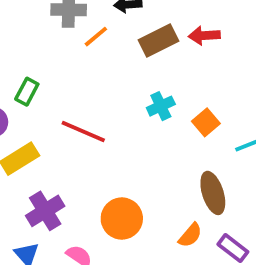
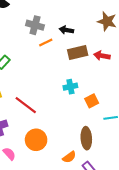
red line: (83, 131) -> (26, 105), moved

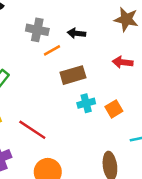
brown rectangle: (78, 53) -> (73, 75), moved
orange square: (92, 101) -> (114, 109), moved

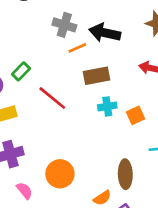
black arrow: (76, 33) -> (105, 33), size x1.6
red line: (32, 130) -> (52, 98), moved

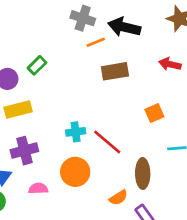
red line: (52, 98) -> (107, 142), moved
cyan cross: (107, 106) -> (76, 132), moved
pink semicircle: (24, 191) -> (38, 189), turned -54

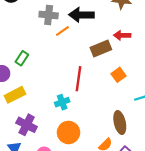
brown rectangle: (115, 71) -> (101, 48), moved
red line: (107, 142) -> (79, 79), moved, turned 70
purple cross: (24, 151) -> (27, 125), turned -36

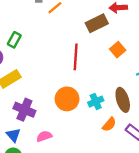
cyan cross: (62, 102) -> (96, 102), moved
orange circle: (68, 132) -> (67, 99), moved

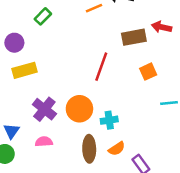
green rectangle: (14, 40) -> (43, 16), moved
brown ellipse: (123, 100) -> (89, 149), moved
purple cross: (24, 110) -> (44, 109), moved

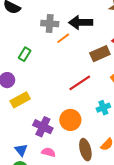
red line: (101, 67) -> (80, 83), turned 50
cyan cross: (109, 120) -> (103, 108), moved
pink semicircle: (44, 142) -> (48, 152), turned 32

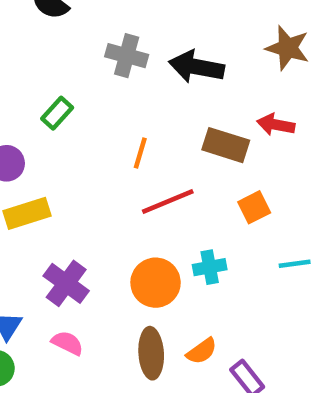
orange line: (63, 38) -> (140, 153), moved, turned -48
brown rectangle: (100, 54) -> (226, 145), turned 30
orange circle: (70, 120) -> (156, 283), moved

